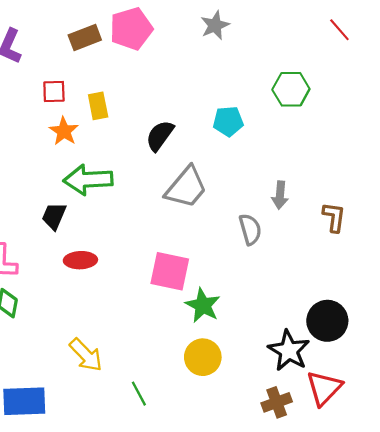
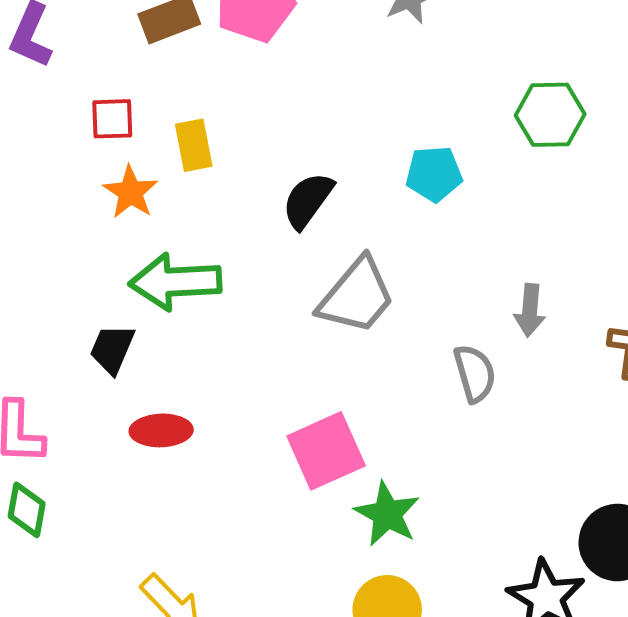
pink square: (170, 271) -> (326, 451), turned -36

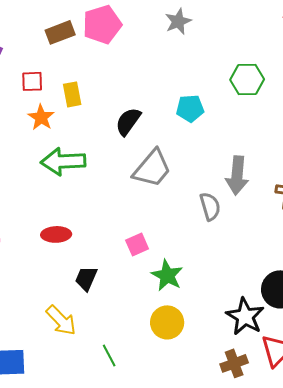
gray arrow: (530, 310) -> (237, 175), size x1.5
black trapezoid: (112, 349) -> (86, 278), moved
pink square: (326, 451) -> (137, 244), size x0.6

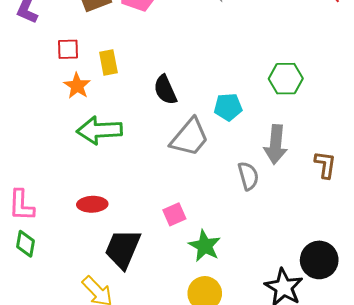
green hexagon: (247, 79) -> (286, 79), moved
cyan pentagon: (190, 108) -> (228, 107), moved
black semicircle: (128, 121) -> (165, 90), turned -60
black trapezoid: (86, 278) -> (123, 249), size x1.6

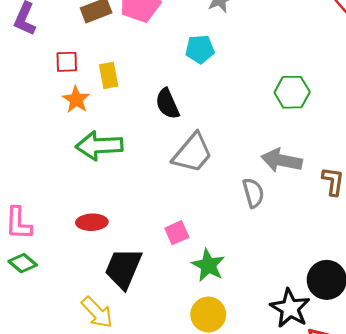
cyan pentagon: (228, 107) -> (200, 49), moved
gray arrow: (276, 144) -> (282, 160), turned 96
green diamond: (25, 244) -> (23, 263), turned -60

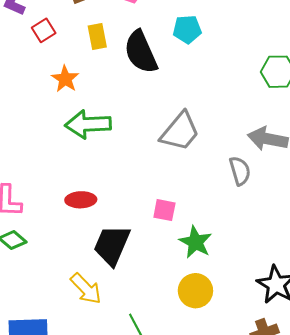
red square: (67, 62) -> (44, 30), moved, turned -30
yellow rectangle: (109, 75) -> (97, 37), moved
black semicircle: (167, 104) -> (141, 52), moved, size x1.4
pink square: (177, 233) -> (164, 210), turned 35

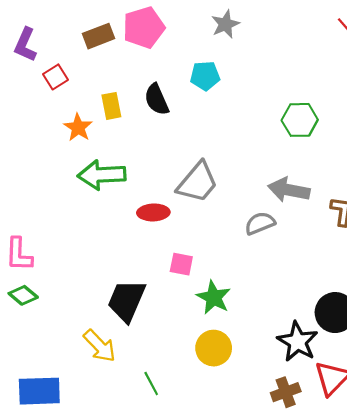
yellow rectangle: (97, 37) -> (111, 106), moved
black semicircle: (141, 52) -> (157, 100), size x0.7
gray semicircle: (240, 171) -> (260, 223), turned -96
red ellipse: (81, 200) -> (153, 212), moved

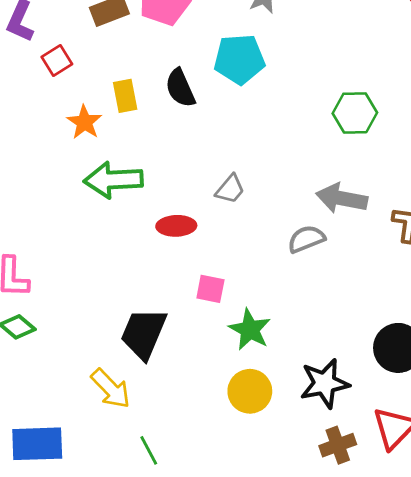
cyan pentagon: (205, 76) -> (239, 59), size x1.4
gray trapezoid: (197, 182) -> (230, 189), size x0.6
black star: (298, 342) -> (325, 383), moved, turned 30
green line: (151, 384) -> (149, 450), moved

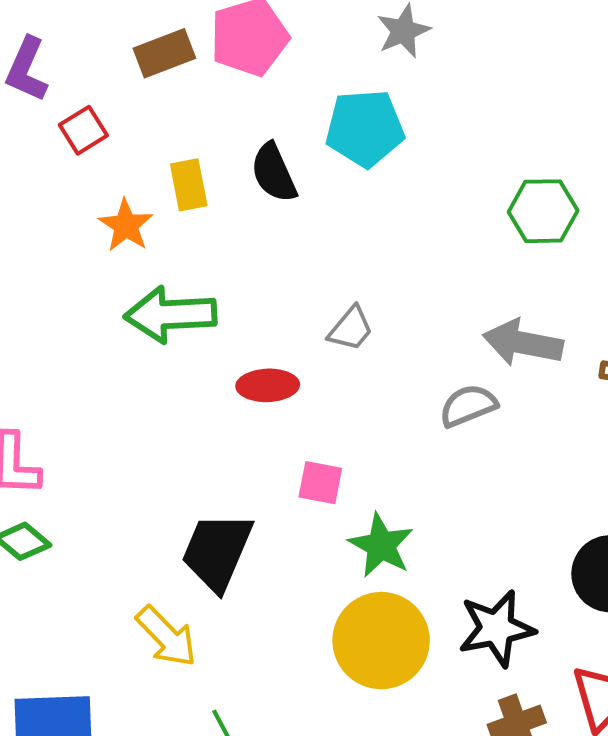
yellow circle: (250, 391) -> (381, 641), size x1.4

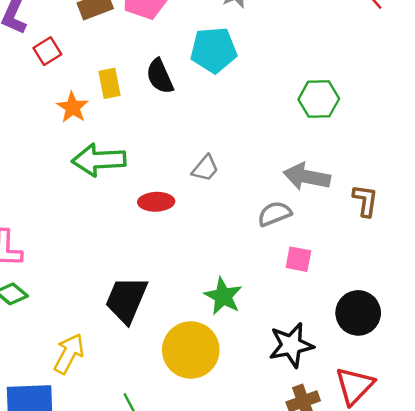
pink square: (320, 483) -> (298, 259), moved
yellow arrow: (166, 637) -> (69, 354), moved, turned -108
yellow circle: (381, 641) -> (191, 350), moved

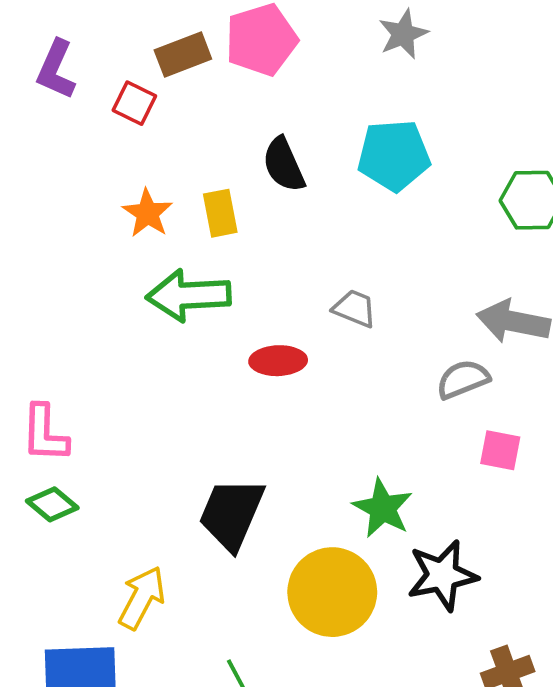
cyan pentagon: (214, 50) -> (394, 155), moved
red square: (47, 51) -> (134, 103), moved, turned -32
yellow rectangle: (110, 83) -> (220, 213), moved
gray trapezoid: (205, 168) -> (355, 308), turned -108
black star: (291, 345) -> (442, 575), moved

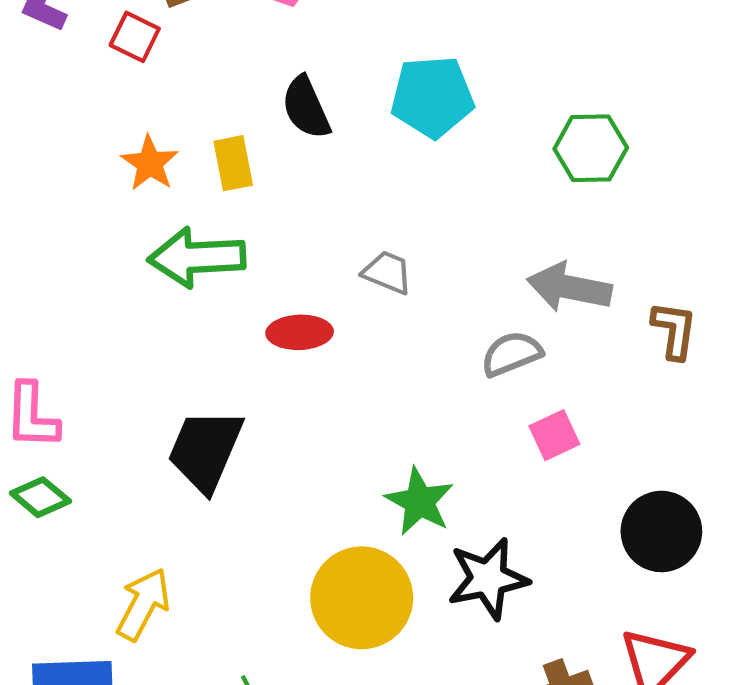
pink square: (500, 450) -> (554, 435), turned -36
black trapezoid: (231, 514) -> (205, 450), moved

